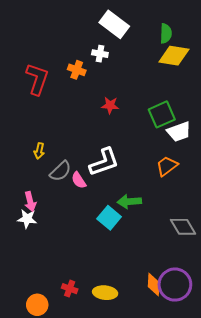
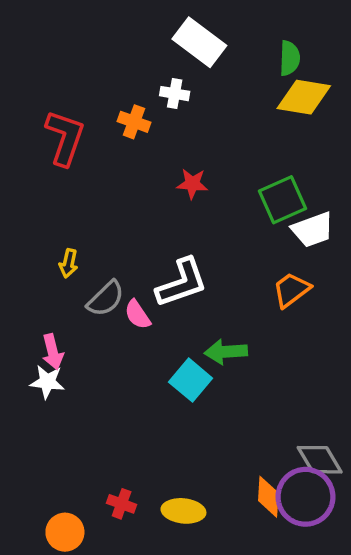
gray diamond: (183, 227) -> (320, 460), moved

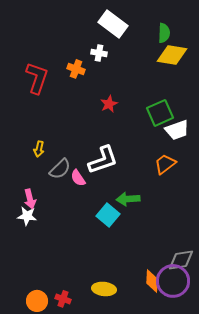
red star: (192, 184) -> (109, 104), turned -30
gray diamond: (320, 460) -> (181, 260), turned -68
red cross: (122, 504) -> (63, 299), moved

